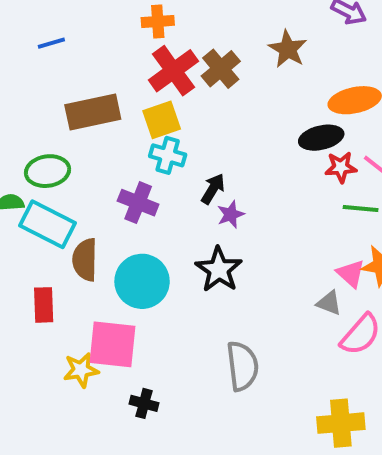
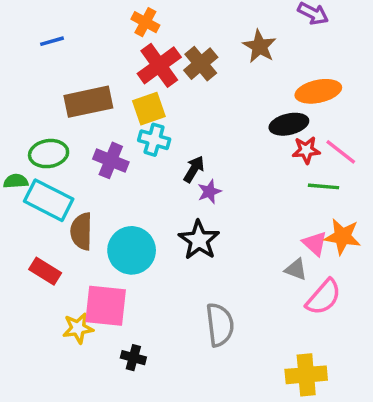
orange cross: (158, 21) -> (145, 22), turned 32
purple cross: (138, 203) -> (111, 160), moved
red rectangle: (44, 305) -> (45, 271), turned -56

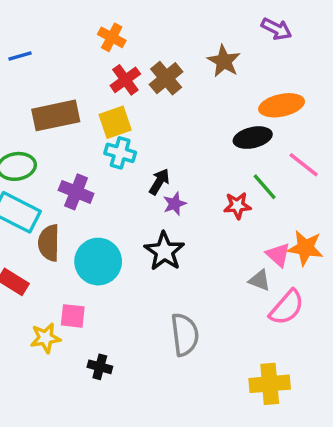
red cross: (159, 65) -> (125, 80), size x0.7
red star: (306, 150) -> (237, 205), moved
purple cross: (111, 160) -> (76, 192), moved
green line: (323, 186) -> (265, 187), moved, turned 44
pink square: (106, 306) -> (73, 316), size x0.6

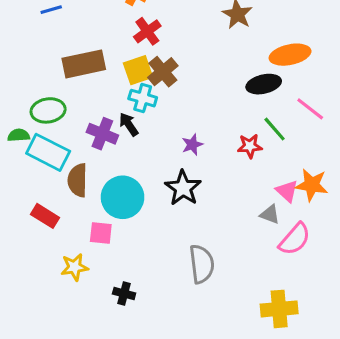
brown cross: (166, 78) -> (163, 72), moved
black arrow: (159, 182) -> (129, 124), moved, turned -65
pink square: (73, 316) -> (101, 233), moved

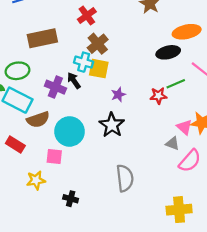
yellow square: (138, 70) -> (99, 69), moved, turned 30
green line: (275, 129) -> (176, 84), turned -72
brown semicircle: (78, 180) -> (38, 120), turned -110

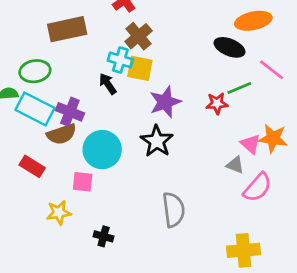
black ellipse: (168, 52) -> (230, 47), turned 35
purple cross: (55, 87) -> (70, 112), moved
purple star: (118, 95) -> (165, 102), size x1.6

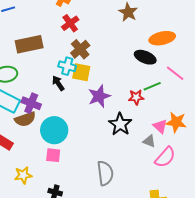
black star: (157, 141) -> (120, 124), moved
pink square: (83, 182) -> (53, 155), moved

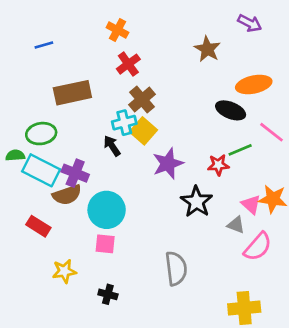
cyan cross: (67, 66) -> (124, 123), turned -30
yellow square: (81, 72) -> (143, 131), turned 30

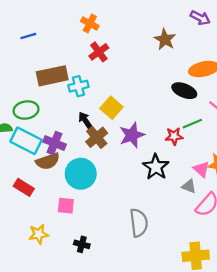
brown cross: (142, 99) -> (97, 137), moved
cyan cross: (124, 123) -> (78, 86), moved
pink square: (105, 244) -> (66, 206), moved
yellow star: (64, 271) -> (39, 234), moved

